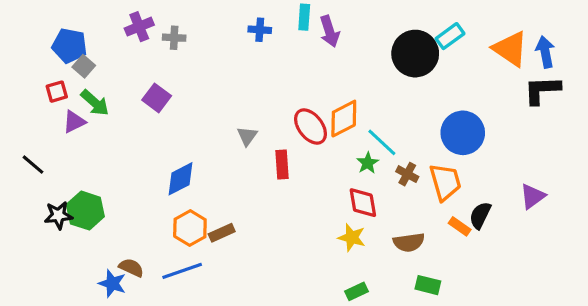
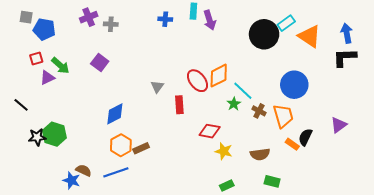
orange triangle: (510, 49) -> (309, 36), moved
gray square: (84, 66) -> (26, 17), moved, turned -32
red diamond: (363, 203) -> (210, 131), moved, turned -70

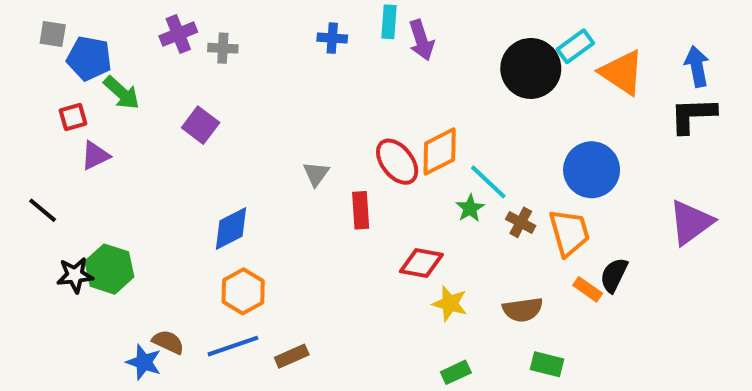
green arrow: (60, 66) -> (122, 93), moved
purple triangle: (339, 125) -> (691, 222), moved, size x1.4
brown rectangle: (141, 148) -> (292, 356), moved

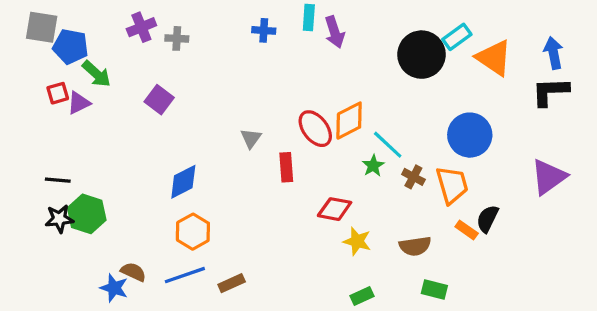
gray square: (53, 34) -> (42, 27), size x1.5
purple triangle: (95, 156) -> (79, 103), moved
black line: (43, 210) -> (58, 180), moved, turned -35

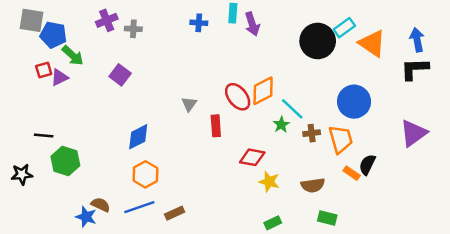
brown cross: (413, 177) -> (312, 133), turned -35
black star: (59, 219) -> (22, 174), moved

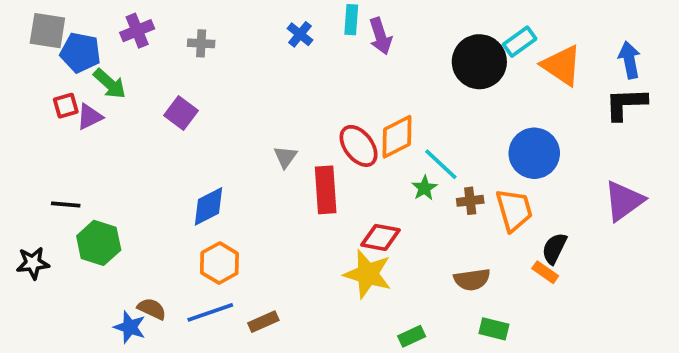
purple cross: (107, 20) -> (137, 31), moved
blue cross: (199, 23) -> (300, 34), turned 35
red rectangle: (216, 126) -> (326, 190), size x1.4
orange rectangle: (352, 173) -> (545, 272), moved
yellow star: (269, 182) -> (368, 274), moved, size x1.5

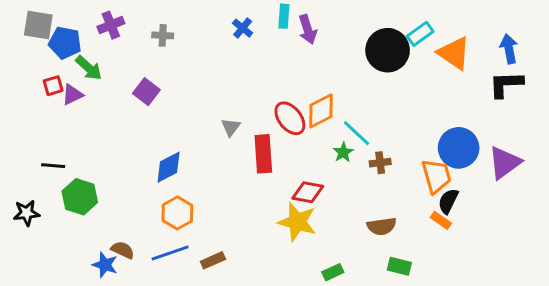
blue circle: (534, 153) -> (459, 148), moved
orange trapezoid: (514, 210) -> (436, 176), moved

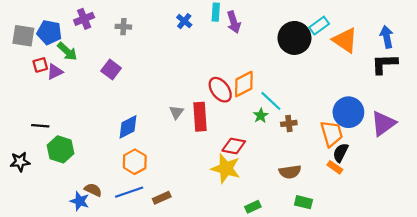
gray square: (38, 25) -> (23, 36), moved
gray triangle: (231, 127) -> (176, 112), moved

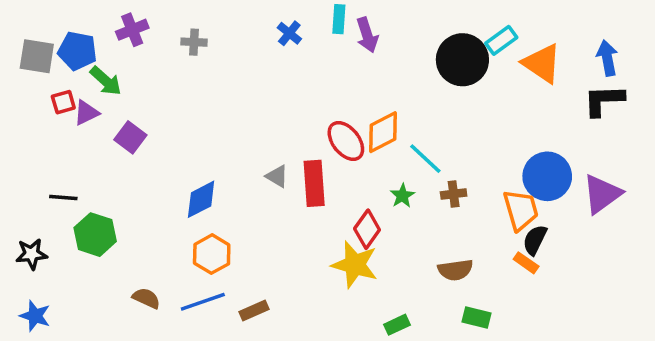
purple square: (111, 69) -> (130, 137), moved
gray triangle: (176, 112) -> (277, 176), turned -35
green star: (261, 116) -> (402, 196), moved
red diamond: (234, 146) -> (367, 229), turned -65
blue star: (80, 201) -> (35, 316), moved

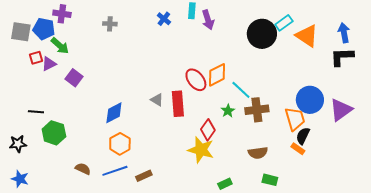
purple cross: (132, 30) -> (62, 14), moved, turned 30
brown cross: (454, 194) -> (257, 110), size x1.6

